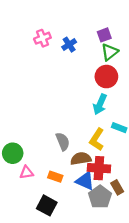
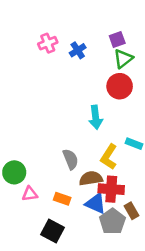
cyan arrow: (100, 104) -> (96, 117), moved, turned -30

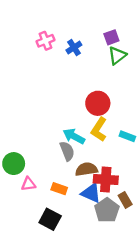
red circle: (120, 86) -> (98, 103), moved
cyan arrow: (96, 117) -> (74, 136), moved, turned 125
yellow L-shape: (109, 157) -> (99, 129), moved

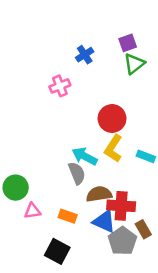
pink cross: (45, 41) -> (60, 86), moved

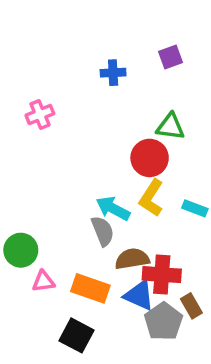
blue cross: (85, 55) -> (113, 73), turned 30
green triangle: (134, 64) -> (170, 127), moved, turned 45
pink cross: (60, 86) -> (40, 114), moved
orange rectangle: (68, 216) -> (90, 288), size x1.5

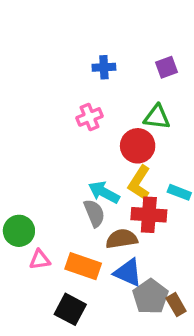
purple square: (170, 57) -> (166, 67), moved
pink cross: (40, 114) -> (90, 117), moved
red cross: (162, 275) -> (149, 215), moved
brown rectangle: (191, 306) -> (176, 305), moved

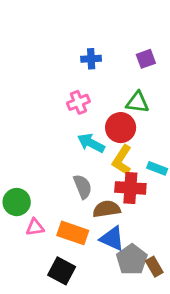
cyan arrow: (104, 192) -> (91, 143), moved

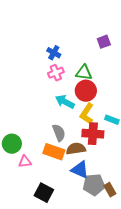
blue cross: (91, 59) -> (54, 53), moved, turned 32
green triangle: (137, 102) -> (84, 73), moved
orange rectangle: (73, 233) -> (54, 152), moved
gray pentagon: (132, 260) -> (94, 185), turned 30

